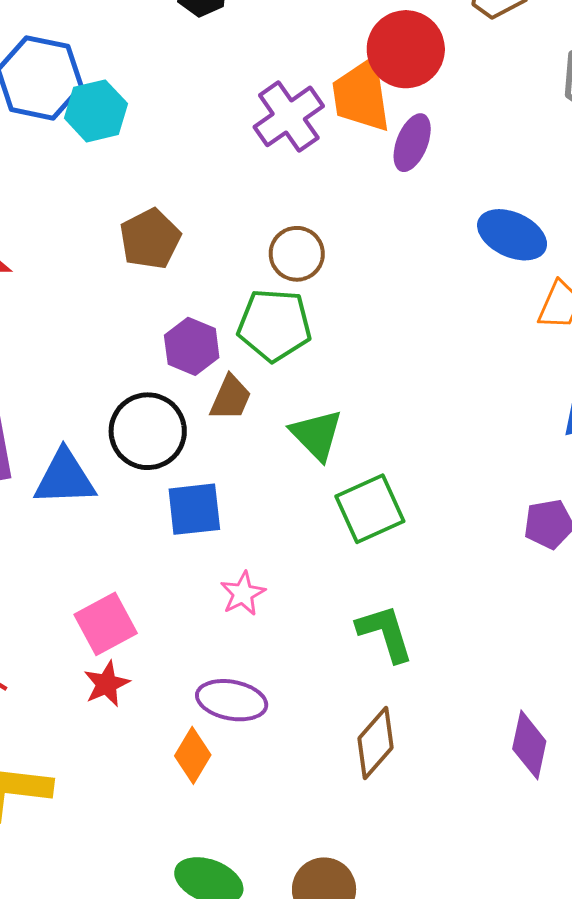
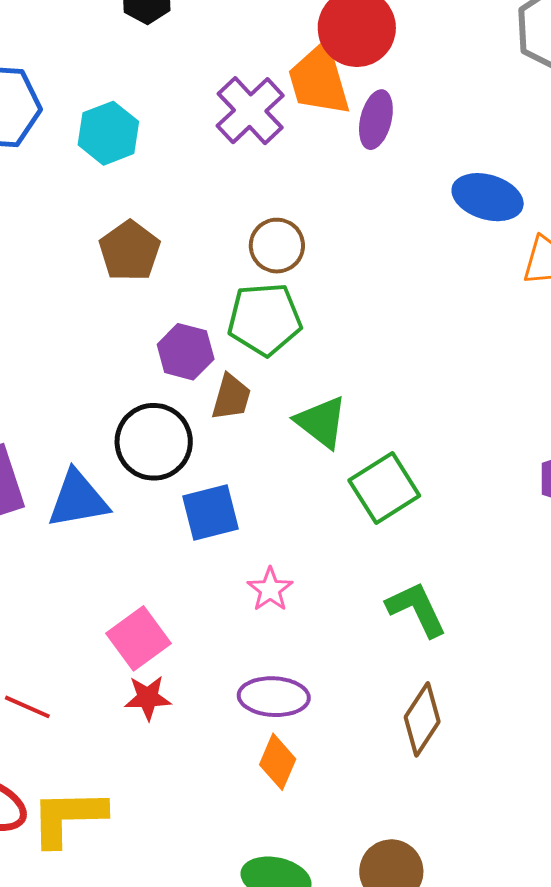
cyan hexagon: (96, 111) -> (108, 133), moved
red star: (107, 684) -> (148, 698), turned 30
orange diamond: (193, 755) -> (278, 762), moved

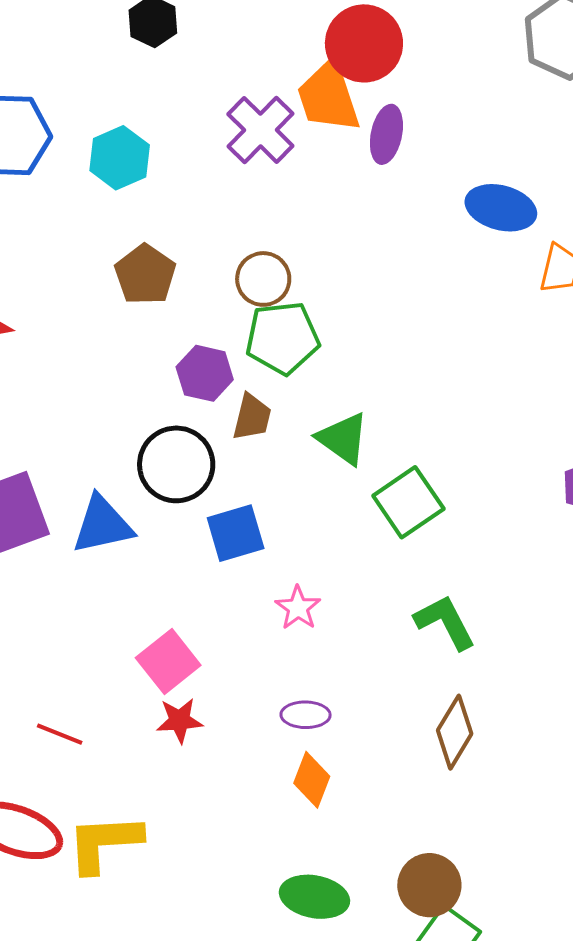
brown circle: (277, 246) -> (263, 279), moved
purple ellipse: (274, 697) -> (306, 715), size x0.7

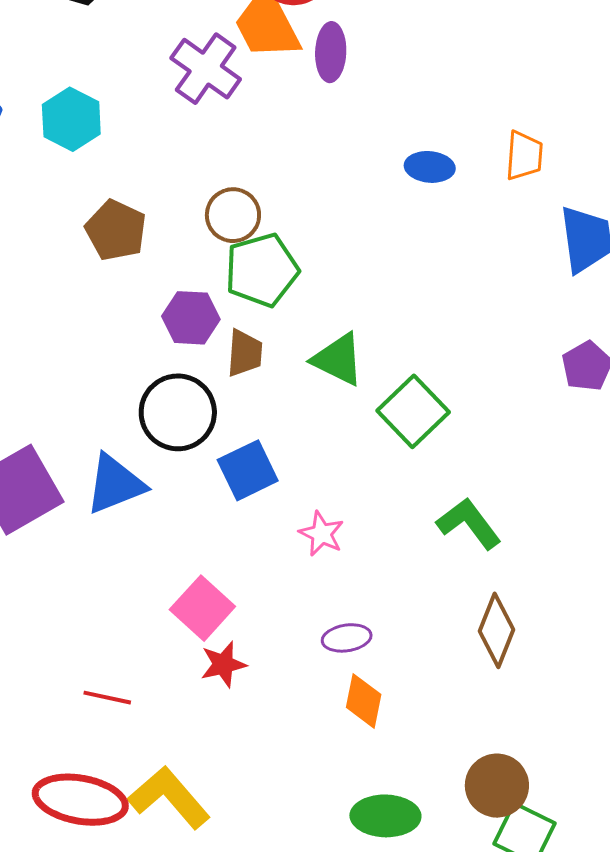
blue ellipse: (501, 208) -> (430, 167), moved, size x0.7
yellow L-shape: (104, 843) -> (169, 797), turned 62

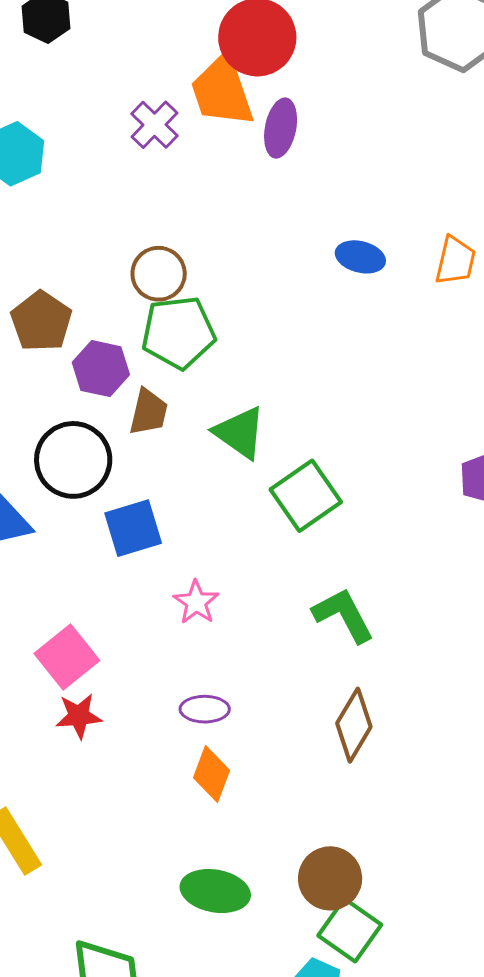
purple cross: (206, 69) -> (154, 125), size x0.7
brown pentagon: (116, 230) -> (41, 321), moved

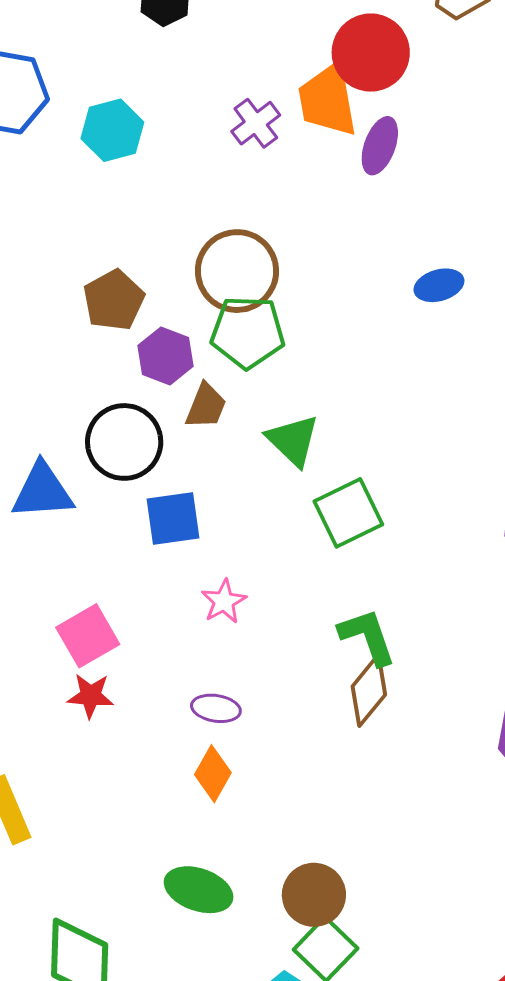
blue ellipse: (360, 257) -> (439, 285), turned -39
brown circle: (159, 274) -> (237, 271), size x1.5
brown diamond: (354, 725) -> (369, 690), moved

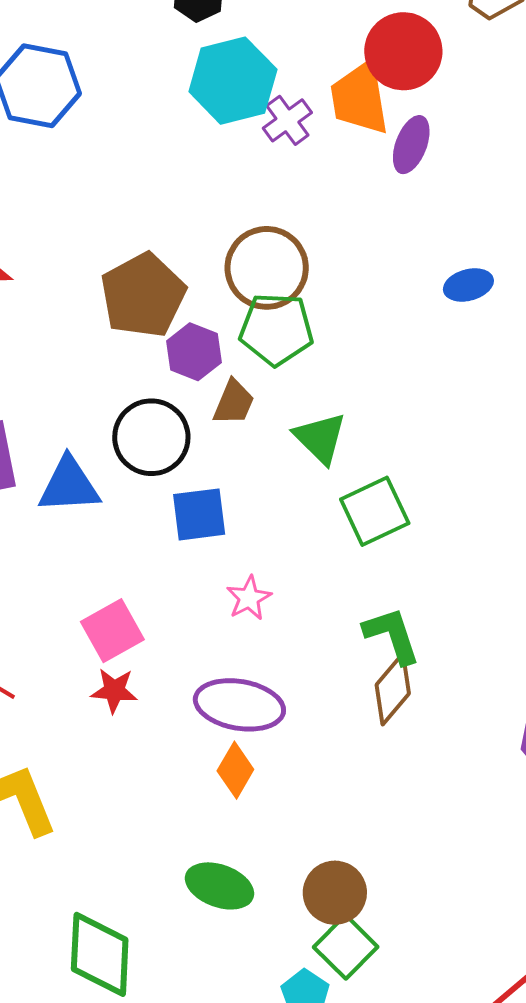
cyan hexagon: (112, 130) -> (233, 81), moved, size x1.4
brown pentagon: (114, 300) -> (143, 295), size x1.4
purple ellipse: (216, 708) -> (239, 705), size x1.8

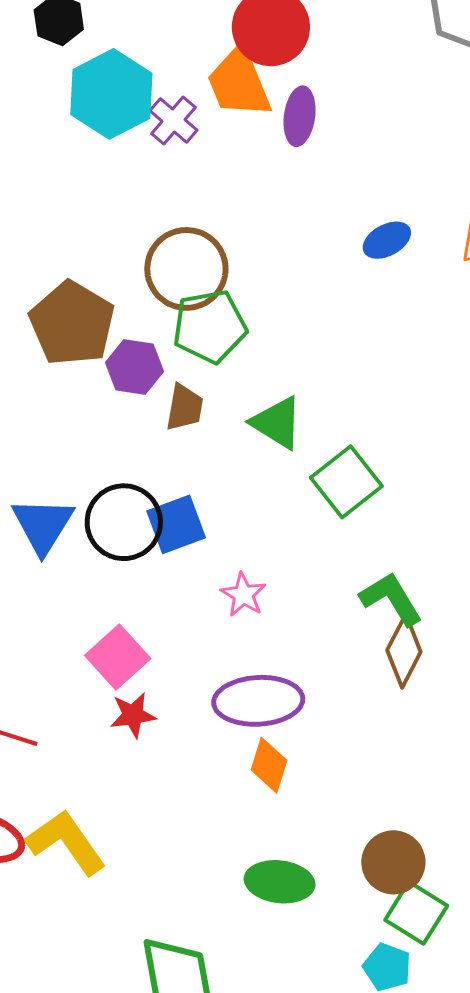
black circle: (151, 437) -> (124, 522), moved
blue triangle: (69, 485) -> (43, 525), turned -42

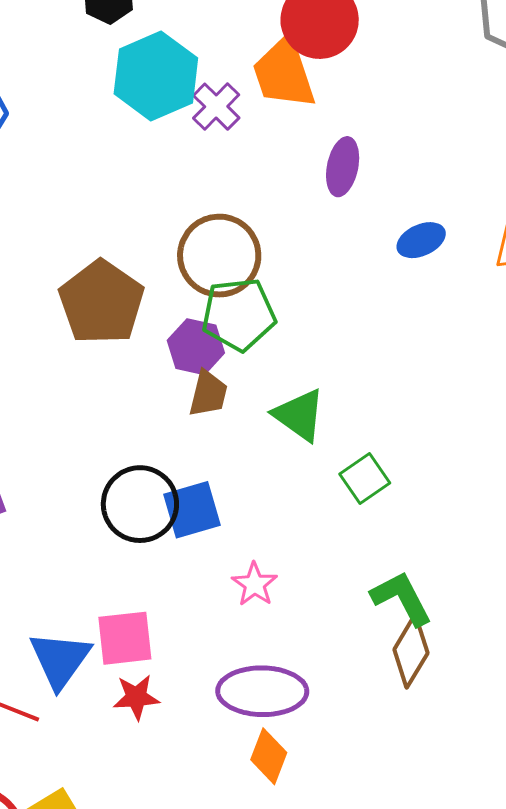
purple ellipse: (300, 116) -> (343, 167), moved
purple hexagon: (134, 367) -> (196, 347), moved
green square: (346, 482) -> (365, 479), size x0.7
blue triangle: (43, 525) -> (60, 660), moved
pink square: (118, 657) -> (125, 638), turned 32

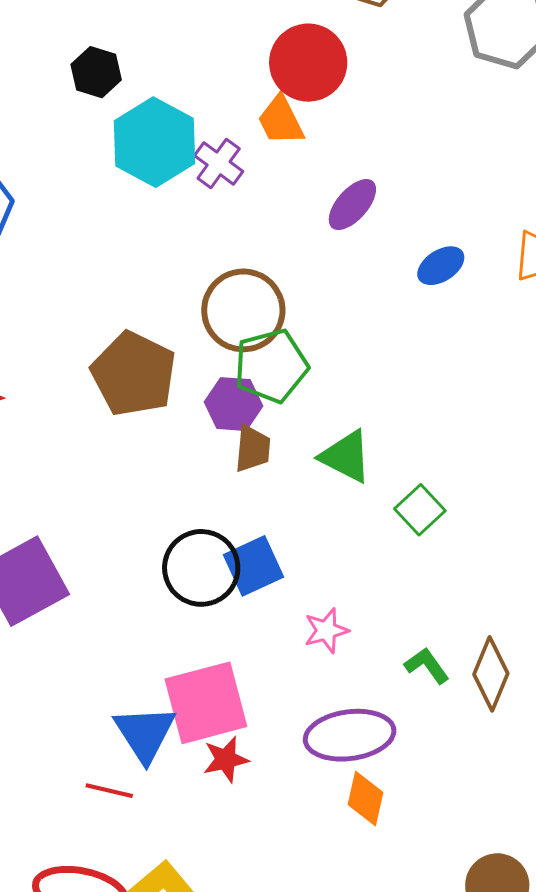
orange trapezoid: (284, 73) -> (281, 120), size x0.7
purple ellipse: (343, 167) -> (352, 204), turned 38
pink star: (255, 584) -> (326, 631), turned 30
green L-shape: (402, 598) -> (427, 666), moved, size x0.7
pink square: (125, 638) -> (206, 703), size x1.4

